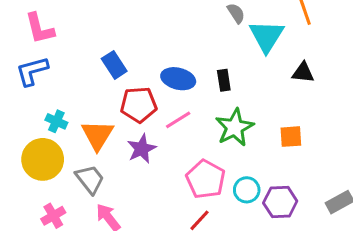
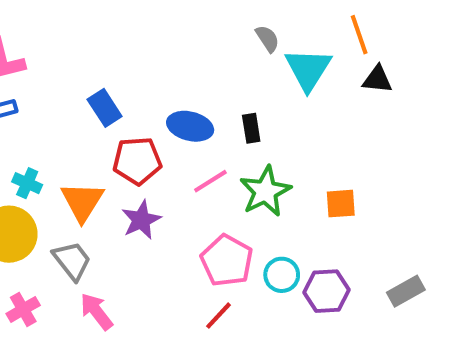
black triangle: (303, 73) -> (377, 79), moved
pink line: (178, 120) -> (210, 181), moved

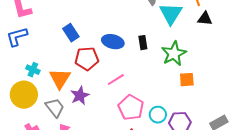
pink line: (210, 181) -> (116, 80), moved
green star: (265, 191) -> (174, 54), moved
purple star: (141, 220) -> (80, 96), moved

